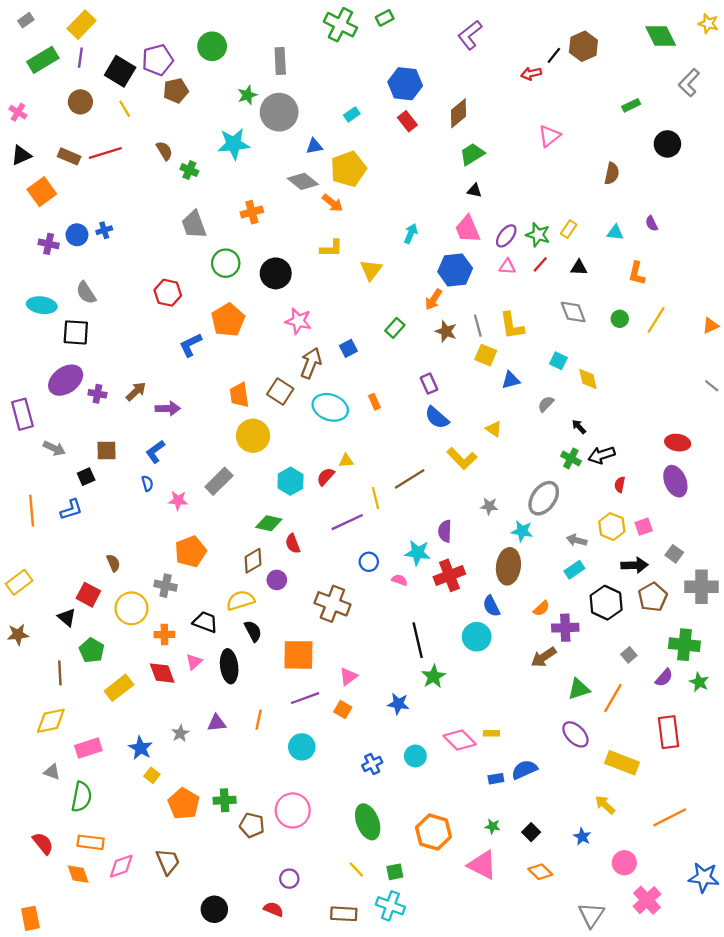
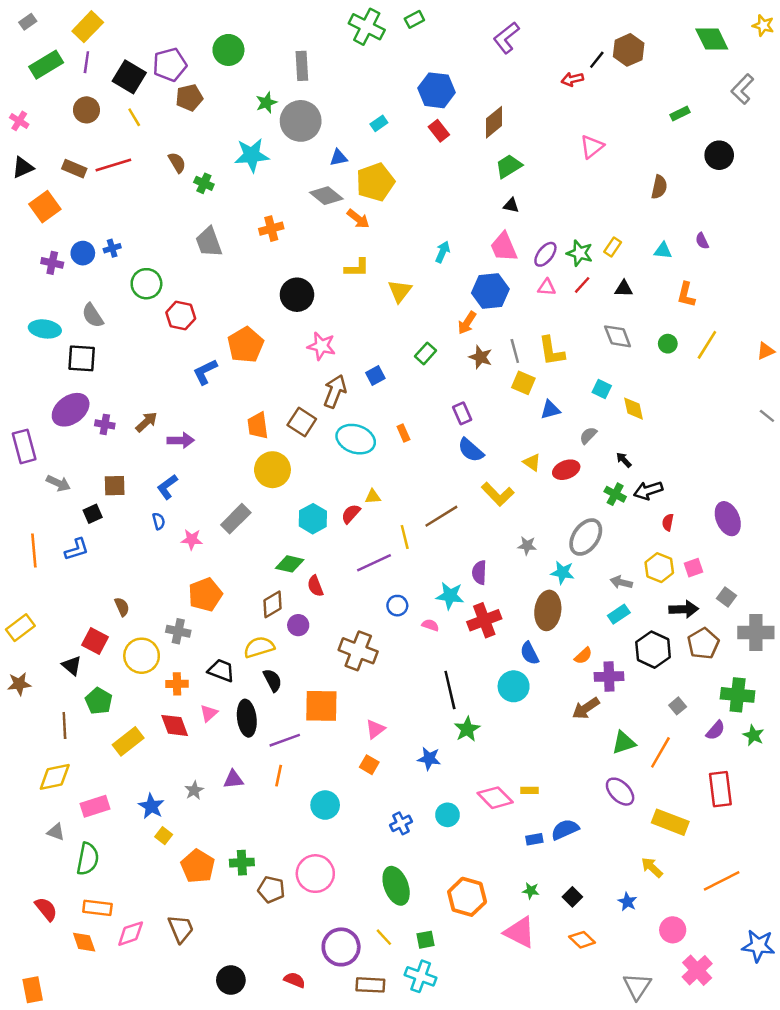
green circle: (226, 263) -> (146, 284), moved
red ellipse: (678, 443) -> (566, 470), moved, turned -30
purple line: (305, 698) -> (285, 740), moved
purple circle: (289, 879) -> (341, 947), moved, size x1.8

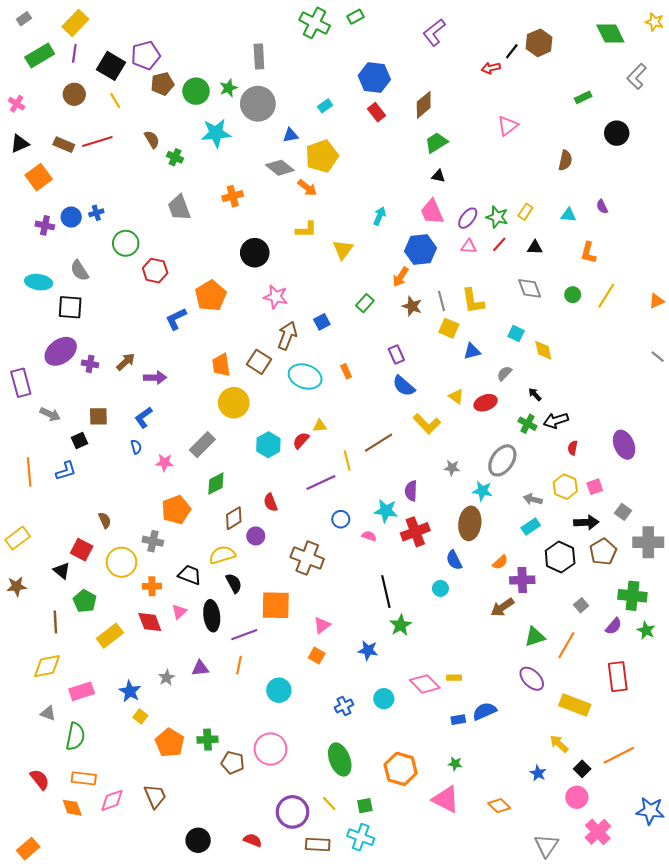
green circle: (228, 50) -> (196, 91), moved
green diamond: (290, 564) -> (216, 484), moved, turned -40
cyan circle: (514, 686) -> (440, 588), size x0.6
black square: (572, 897) -> (582, 769), moved
orange rectangle: (33, 990) -> (28, 849), turned 60

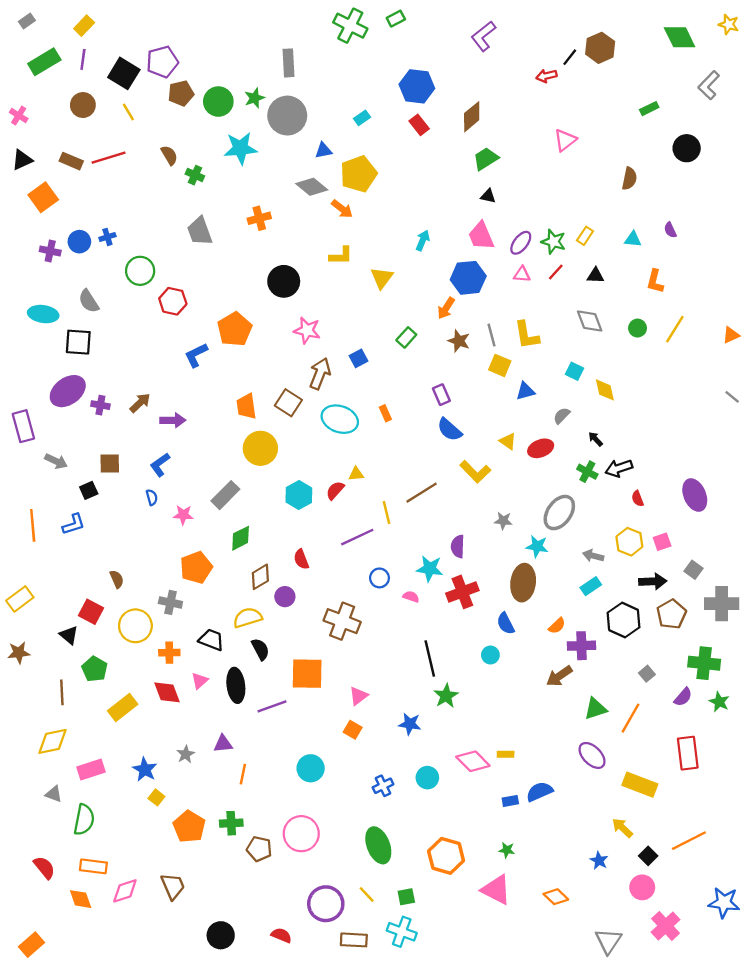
yellow rectangle: (75, 23) -> (84, 26), size x0.7
red semicircle: (573, 448) -> (638, 499), turned -32
orange line: (239, 665) -> (243, 774), moved

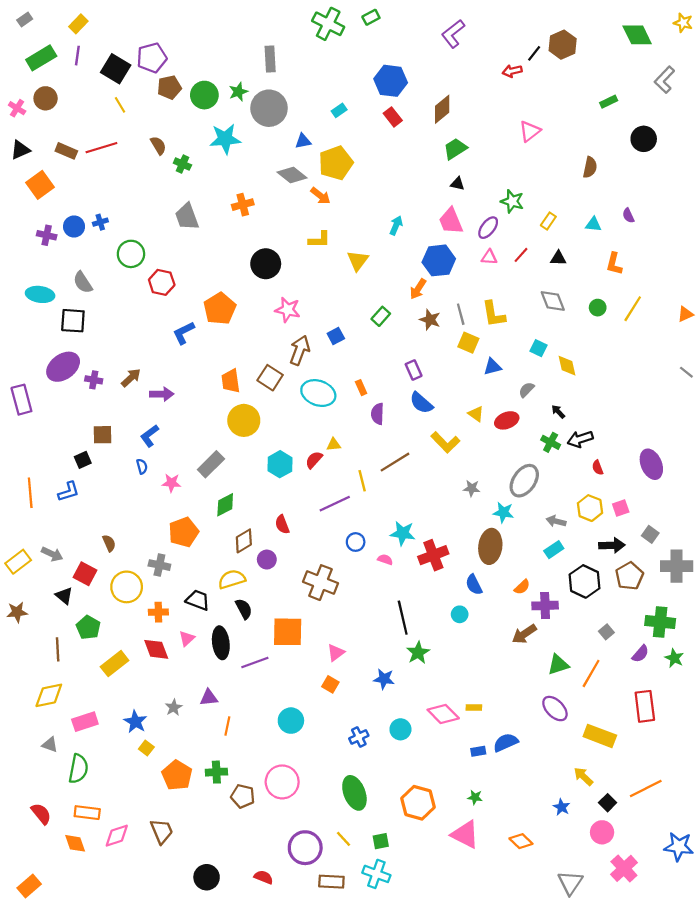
brown circle: (83, 105) -> (46, 98), moved
green star: (553, 242) -> (512, 201), moved
gray arrow: (56, 461) -> (52, 554), moved
purple semicircle: (458, 546) -> (377, 414), moved

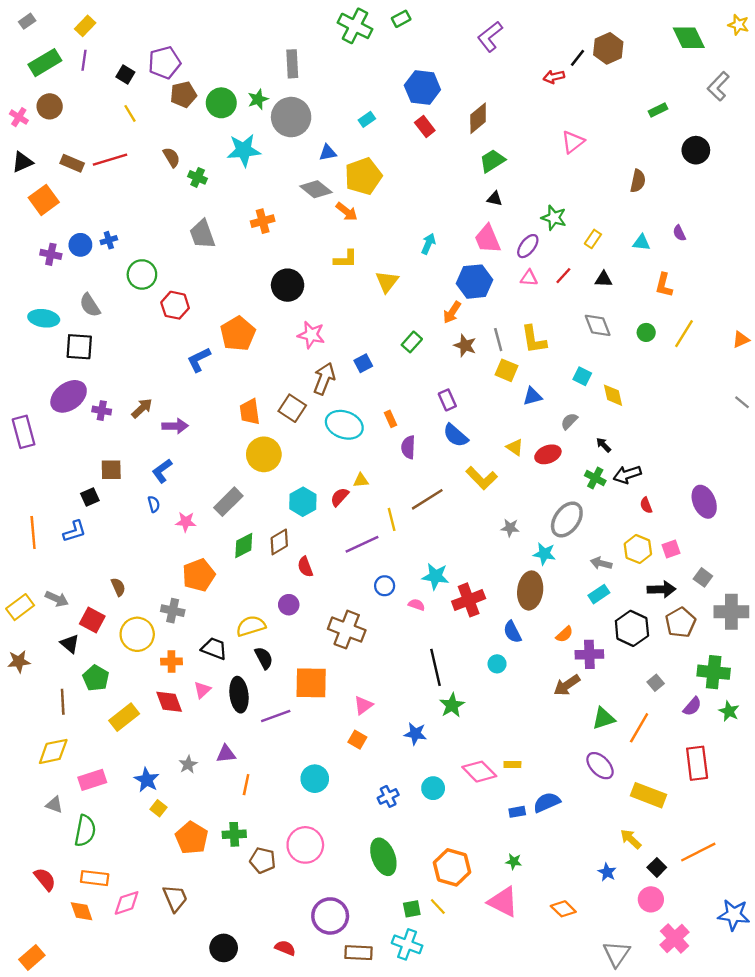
black square: (116, 69) -> (125, 74), size x0.6
brown diamond: (244, 541) -> (279, 542), moved
yellow line: (344, 839) -> (438, 907), moved

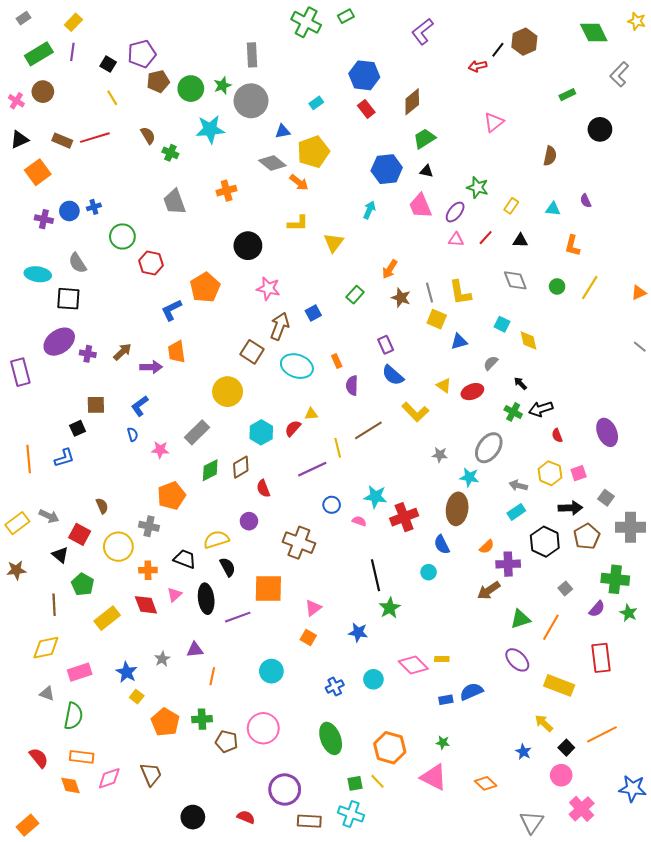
blue hexagon: (475, 282) -> (387, 169), moved
orange trapezoid: (250, 412) -> (177, 352), moved

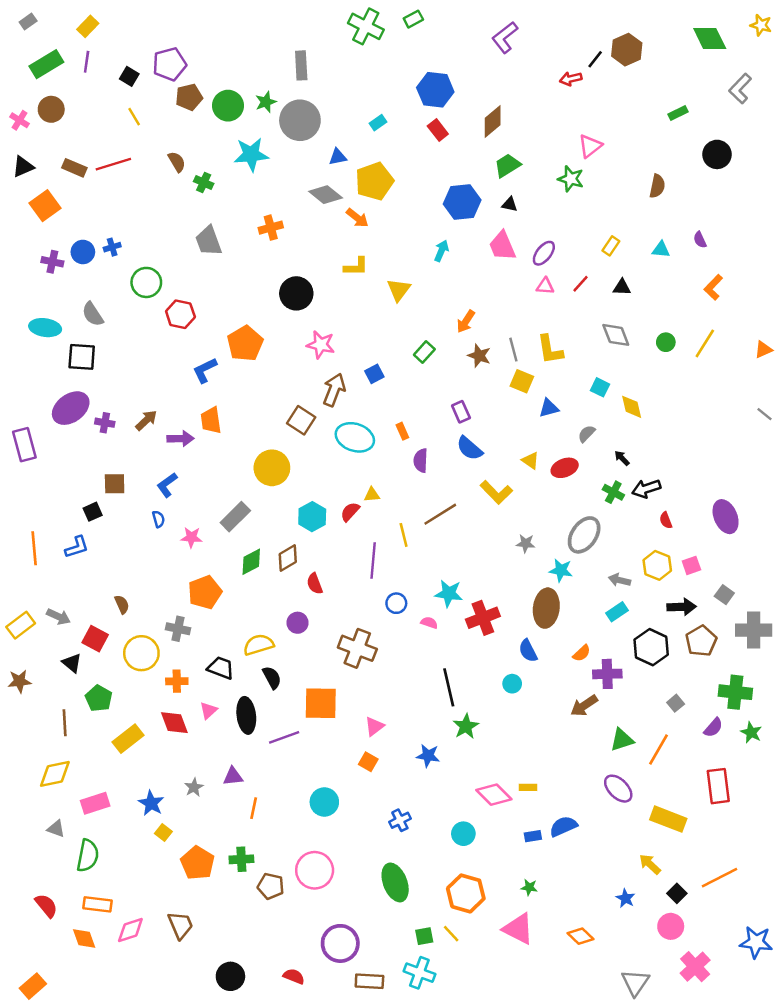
green star: (478, 188) -> (571, 179), moved
orange L-shape: (572, 246) -> (713, 287), moved, turned 30
purple line: (312, 469) -> (373, 561), turned -60
cyan circle: (373, 679) -> (463, 834), moved

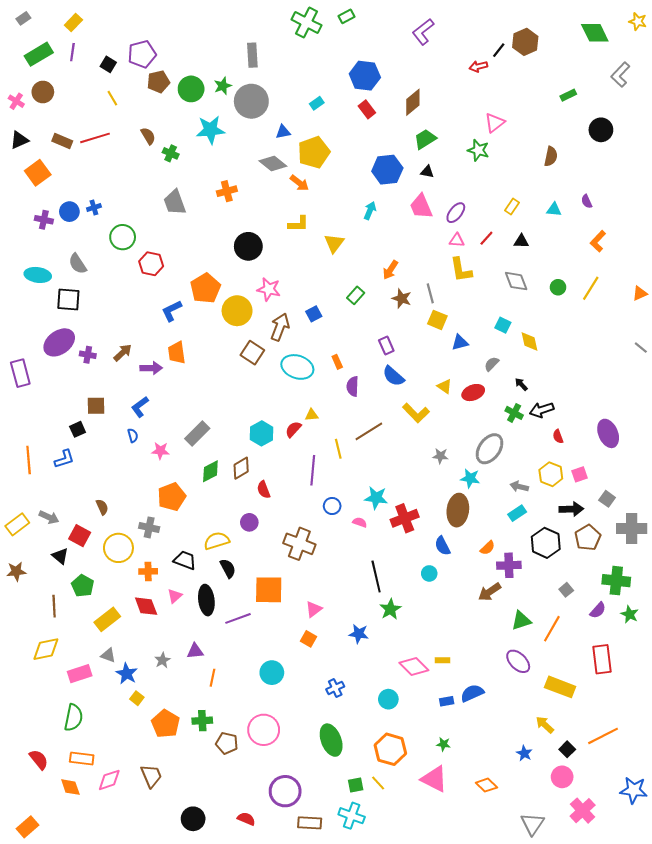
yellow L-shape: (550, 350) -> (461, 270), moved
yellow circle: (272, 468) -> (237, 311), moved
gray triangle: (56, 829) -> (108, 655), moved

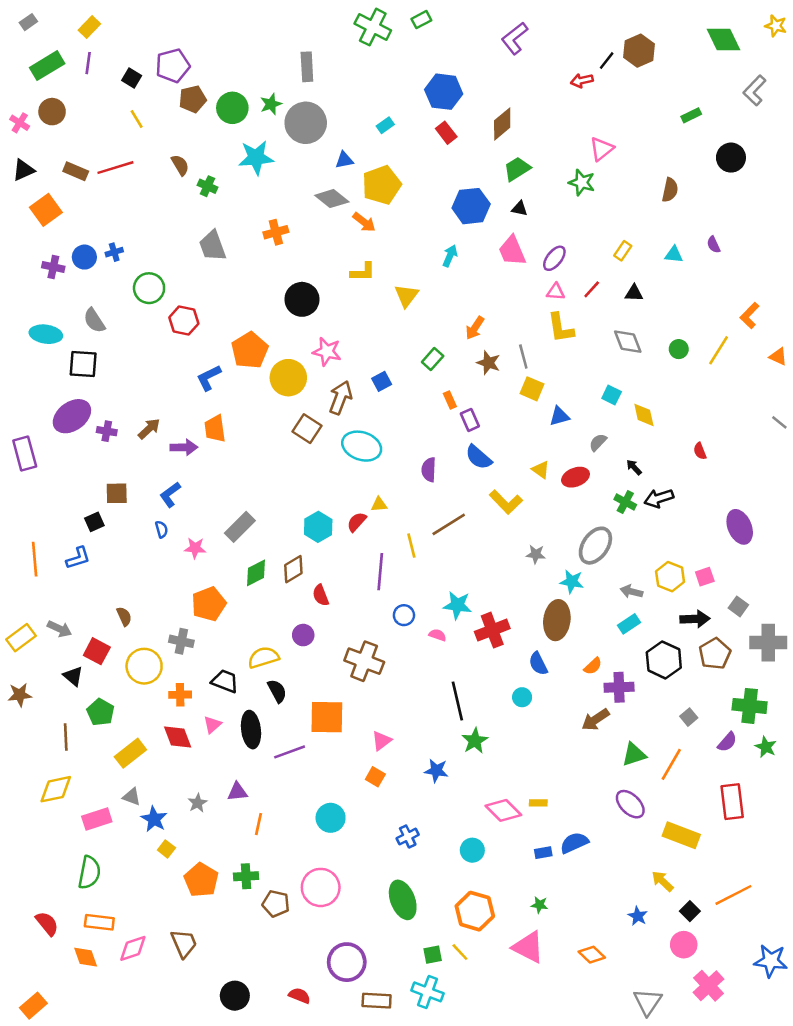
orange L-shape: (598, 241) -> (750, 315), moved
orange triangle: (640, 293) -> (778, 357), turned 49
orange rectangle: (337, 362) -> (450, 400), moved
red semicircle: (558, 436) -> (700, 451), moved

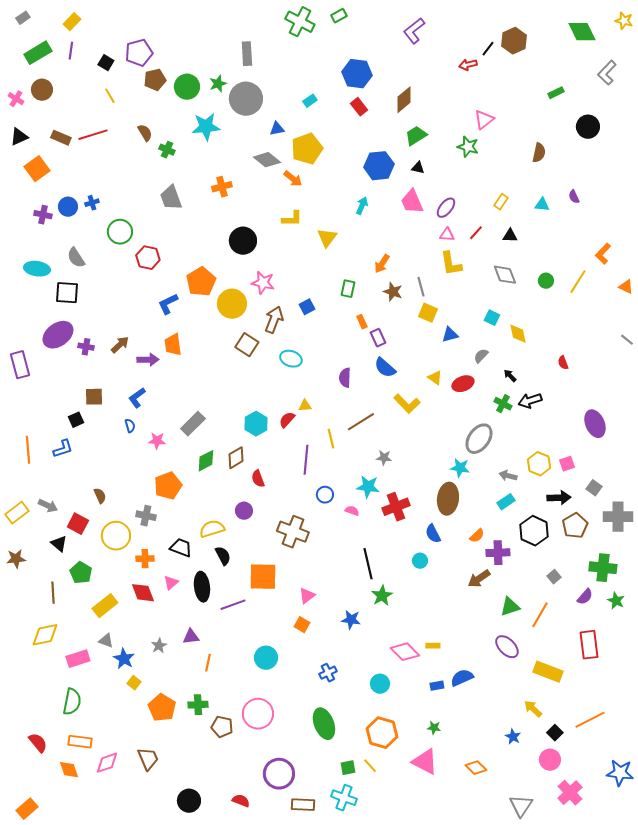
green rectangle: (433, 359) -> (348, 289), turned -30
cyan ellipse: (362, 446) -> (291, 359), size x0.7
gray star: (536, 554) -> (384, 458), moved

